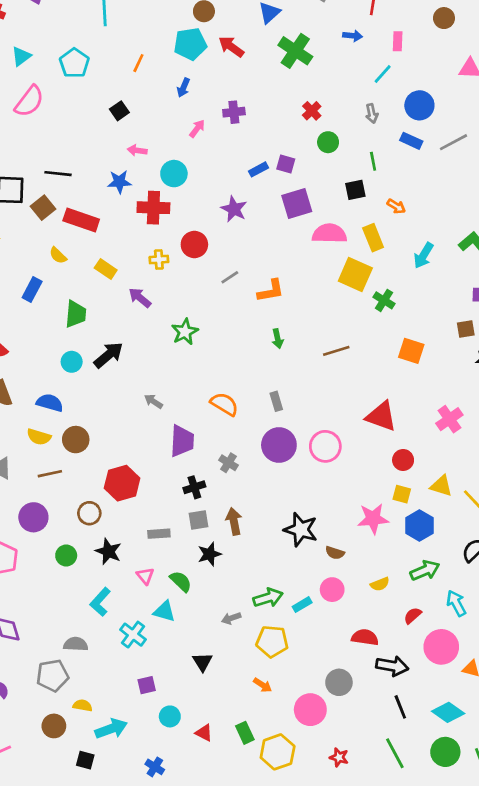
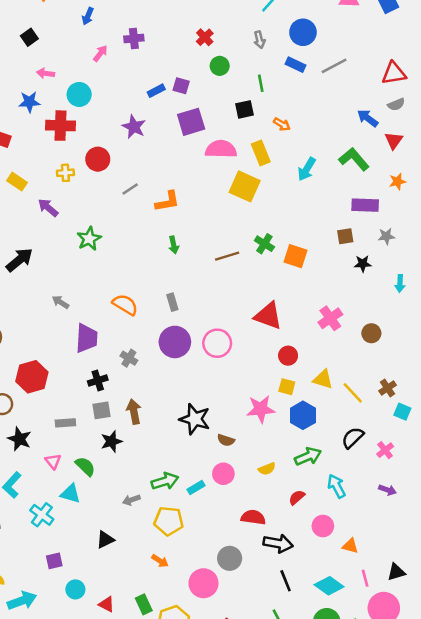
green cross: (384, 300) -> (264, 244), moved
pink circle: (441, 647) -> (323, 526), size x0.7
black triangle: (203, 662) -> (105, 540), turned 36

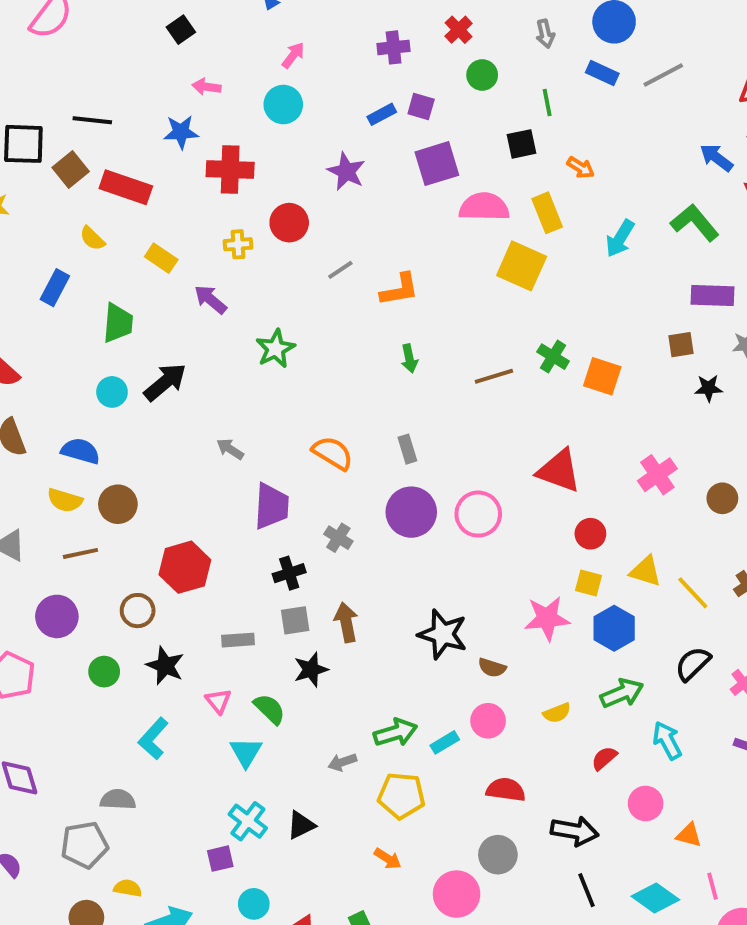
purple cross: (134, 39) -> (394, 47), moved
cyan circle: (79, 94) -> (283, 105), moved
cyan triangle: (70, 494) -> (246, 752), turned 45
cyan cross: (42, 515) -> (248, 821), moved
red semicircle: (253, 517) -> (506, 790), moved

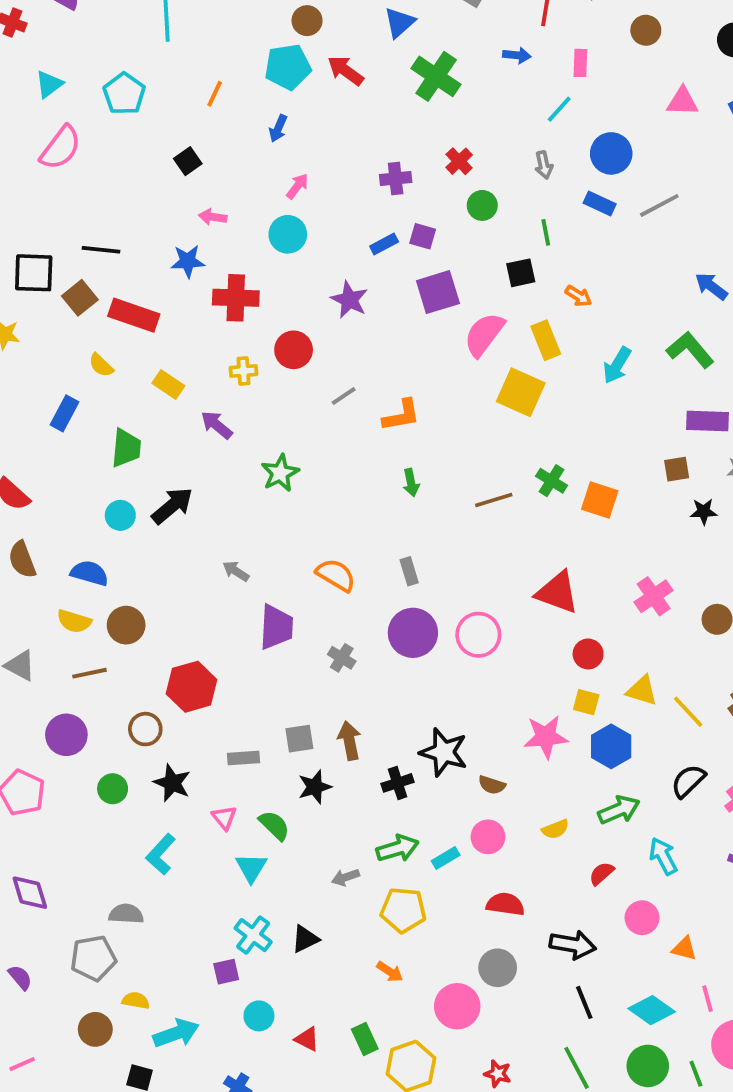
pink semicircle: (484, 207) -> (484, 334), turned -54
black cross: (289, 573) -> (398, 783), moved

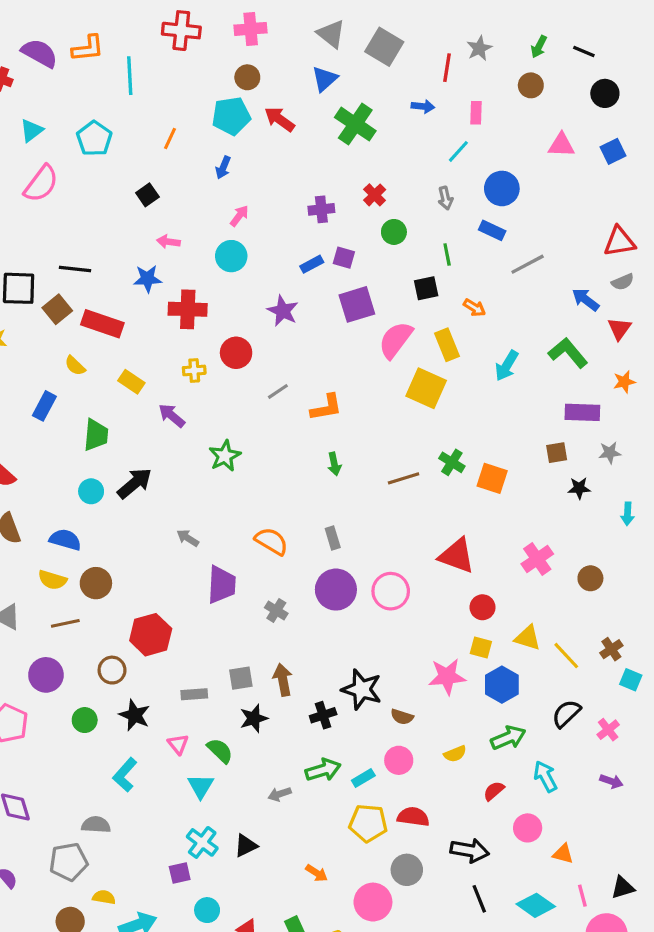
gray line: (659, 205) -> (528, 264), moved
yellow pentagon: (403, 910) -> (368, 823), moved

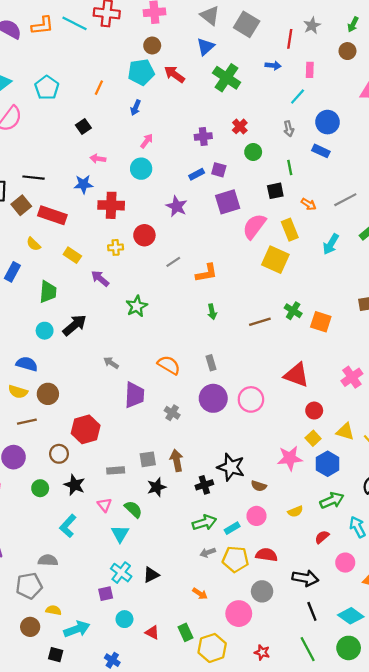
cyan line: (130, 76) -> (75, 23), moved, turned -60
gray line: (528, 264) -> (345, 200), moved
yellow square: (481, 648) -> (313, 438), turned 32
gray arrow: (280, 794) -> (208, 553), moved

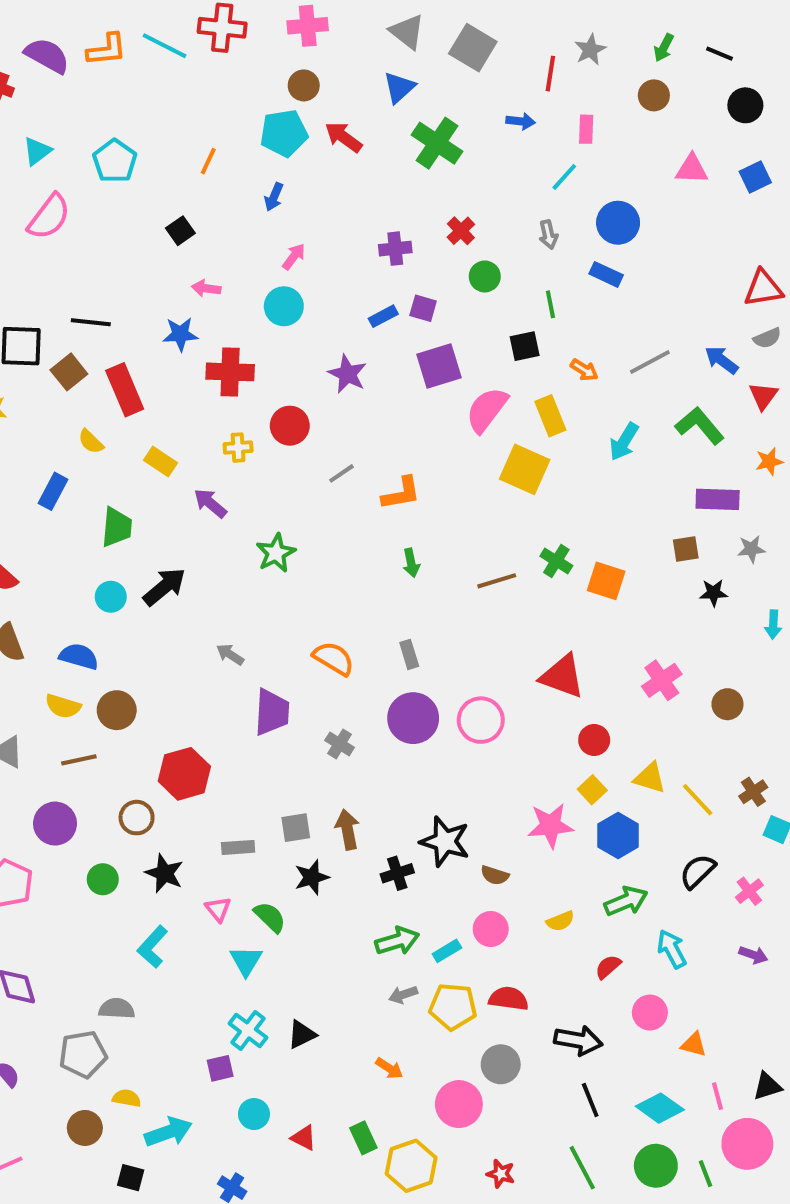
red rectangle: (52, 215) -> (125, 390), turned 48

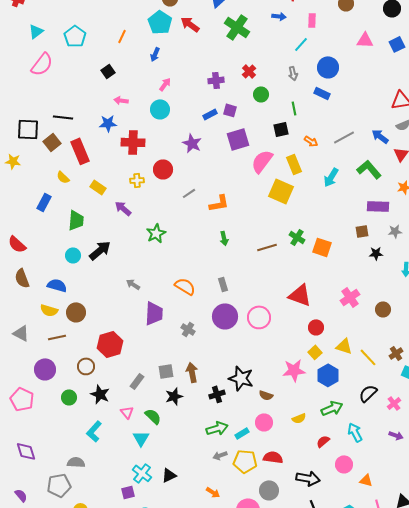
cyan pentagon: (284, 133) -> (160, 22), turned -30
gray rectangle: (238, 847) -> (137, 381), turned -49

